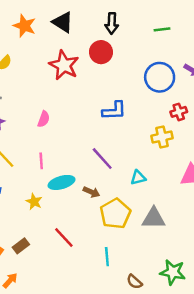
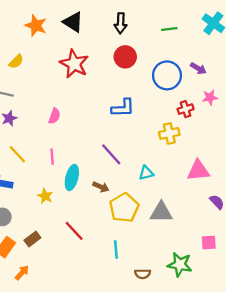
red circle: (101, 52) -> (125, 57), moved
cyan ellipse: (62, 182) -> (72, 178), turned -60
brown semicircle: (134, 282) -> (143, 274), turned -42

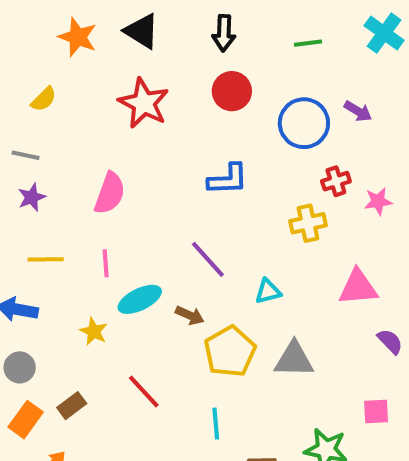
pink star: (210, 97) -> (378, 201), moved
pink semicircle: (54, 116) -> (110, 193), size x1.5
yellow line: (17, 154) -> (46, 259), turned -48
cyan ellipse: (72, 178) -> (140, 299), turned 50

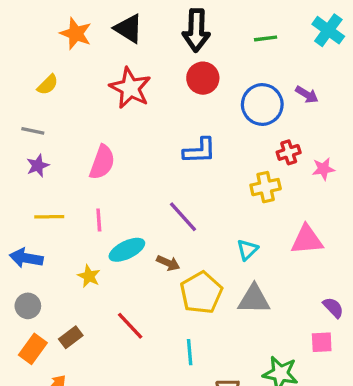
black arrow: (224, 33) -> (196, 30), size x1.4
cyan triangle: (268, 291) -> (247, 250), moved, turned -30
purple semicircle: (390, 341) -> (333, 308), moved

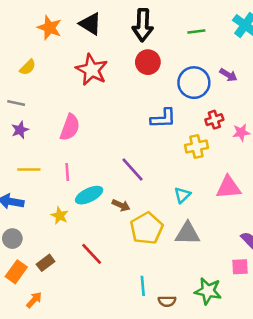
blue L-shape: (200, 151) -> (163, 118), moved
cyan line: (190, 352) -> (143, 286), moved

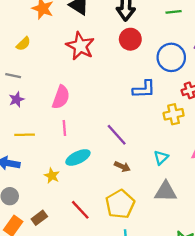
pink line: (67, 172) -> (64, 128), moved
brown arrow: (121, 205) -> (122, 167), moved
yellow pentagon: (147, 228) -> (120, 204), moved

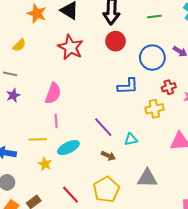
yellow line: (25, 135) -> (38, 139), moved
cyan triangle: (161, 157) -> (131, 139), moved, turned 32

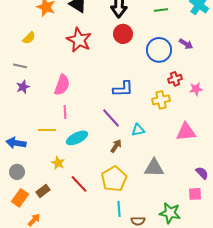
blue L-shape: (128, 86) -> (123, 89), moved
brown arrow: (108, 156) -> (116, 146), turned -80
yellow star: (45, 164) -> (58, 163), moved

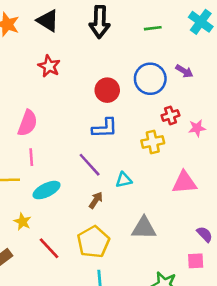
red circle: (123, 34) -> (107, 90), moved
red star: (79, 40) -> (49, 66), size x0.7

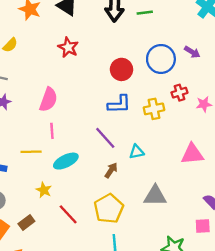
green line: (153, 28) -> (145, 13), moved
yellow cross: (153, 142) -> (154, 109), moved

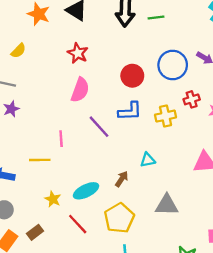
pink semicircle: (48, 100) -> (80, 90), moved
purple line: (105, 138) -> (99, 127), moved
cyan ellipse: (66, 161) -> (86, 191), moved

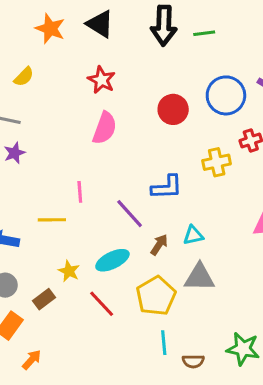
blue L-shape: (130, 111) -> (167, 187), moved
purple line: (99, 127) -> (130, 214), moved
cyan triangle: (148, 160) -> (193, 235), moved
gray triangle: (167, 205) -> (199, 277), moved
brown rectangle: (35, 232) -> (44, 299), moved

